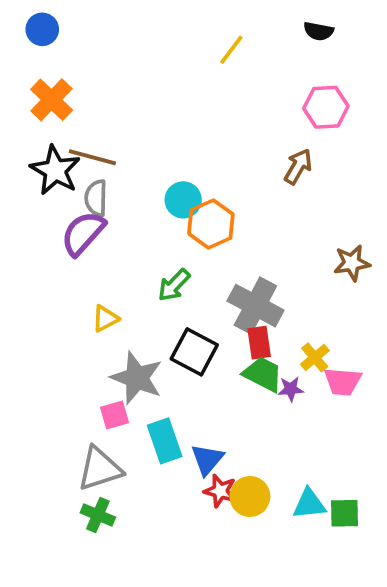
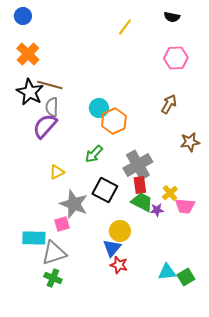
brown arrow: (298, 167) -> (169, 104), moved
gray cross: (255, 306) -> (138, 165), turned 32
cyan rectangle: (165, 441) -> (34, 238), moved, turned -70
yellow circle: (250, 496) -> (120, 231), moved
green square: (344, 513) -> (186, 277), turned -30

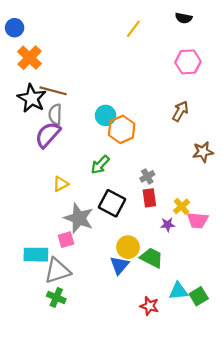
blue circle: (23, 16) -> (15, 28), moved
gray cross: (138, 165) -> (147, 176), size x0.5
green trapezoid: (142, 202) -> (152, 258), moved
red star: (119, 265) -> (149, 306), moved

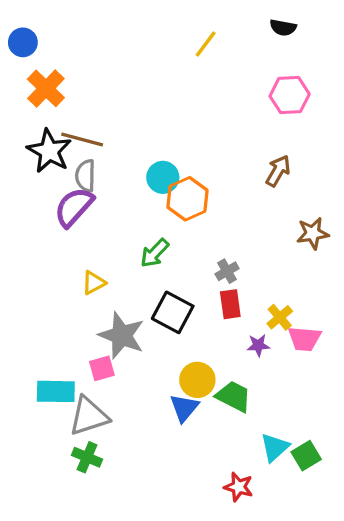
cyan triangle: (178, 291) -> (275, 447), turned -36
red star: (149, 306) -> (239, 487), moved

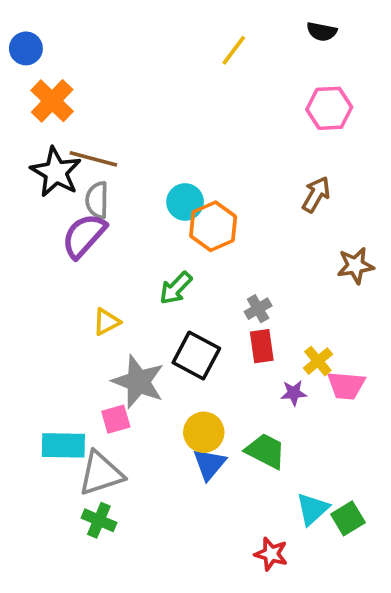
yellow circle: (197, 380) -> (204, 432), moved

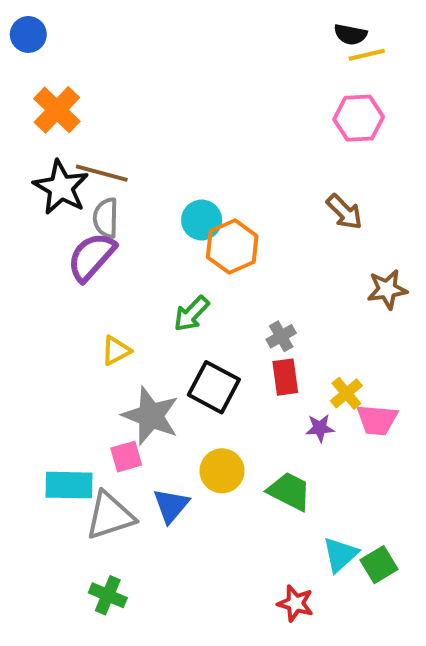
blue circle: (26, 48) -> (28, 34), moved
yellow line: (234, 50) -> (367, 55), moved, turned 40
brown arrow: (316, 194) -> (344, 212), turned 105
blue triangle: (209, 464) -> (171, 505), moved
green cross: (99, 520) -> (108, 595), moved

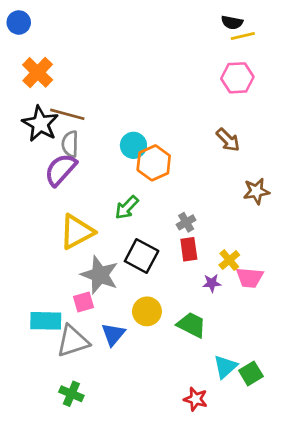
yellow triangle: (116, 351) -> (77, 232), size x1.8

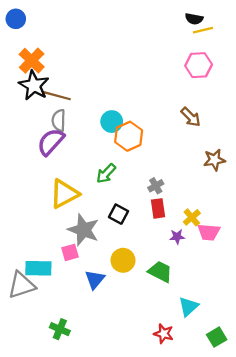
black star: (40, 124) -> (34, 85), moved
black square: (142, 256) -> (118, 214), size x0.7
gray triangle: (73, 341) -> (21, 285), moved
green square: (251, 373) -> (217, 337), moved

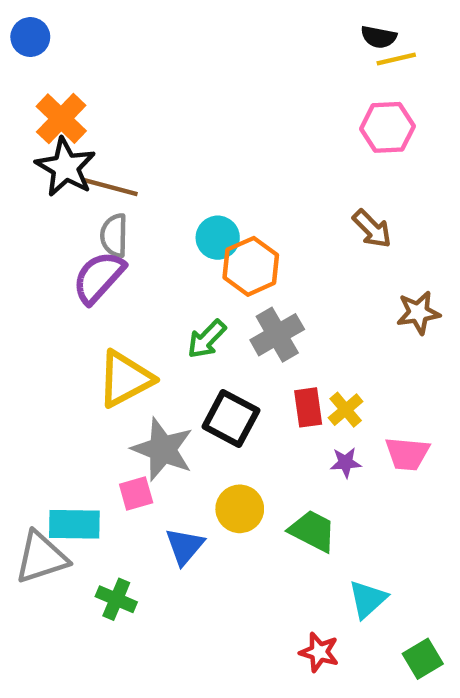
gray cross: (156, 186) -> (277, 335), moved, size x1.6
black square: (118, 214) -> (231, 418), size x1.4
yellow cross: (192, 217) -> (346, 410), moved
green cross: (60, 329) -> (116, 599), moved

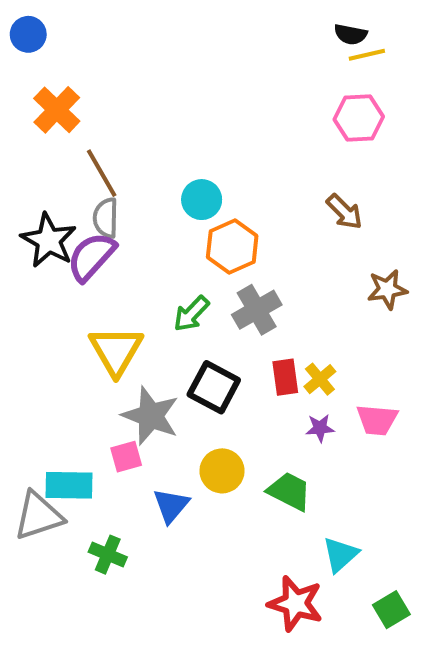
black star: (66, 167) -> (49, 240), moved
brown line: (110, 187) -> (102, 173), turned 45
cyan circle: (218, 238) -> (202, 200), moved
yellow triangle: (125, 379) -> (116, 351), turned -32
red star: (319, 652) -> (295, 604), size x1.5

